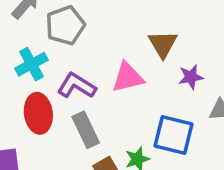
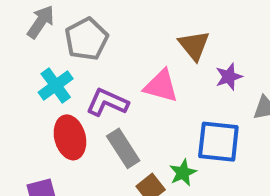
pink triangle: (128, 77) -> (161, 86), turned 36

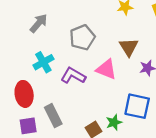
gray pentagon: (86, 39) -> (82, 37), moved
red ellipse: (70, 137) -> (24, 94), moved
gray rectangle: (123, 148) -> (53, 116), moved

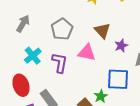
purple L-shape: (73, 76) -> (60, 63), turned 80

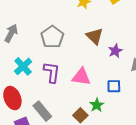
pink triangle: (87, 53) -> (81, 77), moved
blue square: (118, 79) -> (114, 86), size x0.6

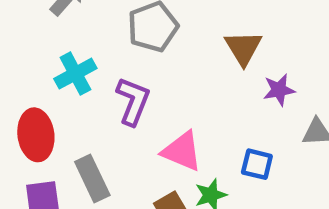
pink triangle: (81, 77) -> (182, 151), moved

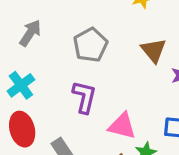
cyan cross: (75, 74) -> (21, 85), moved

